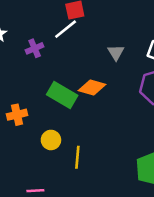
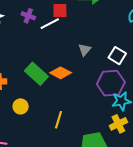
purple cross: (35, 48) -> (28, 16), moved, turned 32
yellow line: (77, 157) -> (59, 120), moved

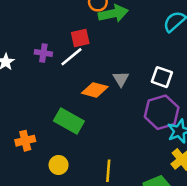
orange diamond: (61, 73) -> (95, 90), moved

